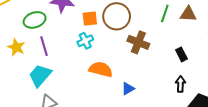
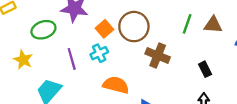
orange square: (90, 19) -> (104, 29), turned -35
purple line: (44, 46) -> (72, 59), moved

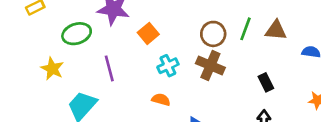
brown circle: (134, 27) -> (213, 34), moved, size x0.7
cyan cross: (99, 53) -> (168, 66), moved
orange semicircle: (116, 85) -> (161, 100), size x0.6

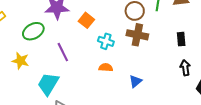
cyan cross: (168, 66) -> (106, 41), turned -35
black rectangle: (266, 82) -> (181, 39), turned 32

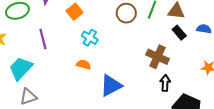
brown cross: (137, 35) -> (158, 57), moved
black rectangle: (181, 39) -> (179, 33), moved, turned -48
blue triangle: (135, 81) -> (111, 86), size x1.6

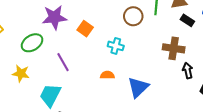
cyan cross: (90, 38) -> (116, 46), moved

